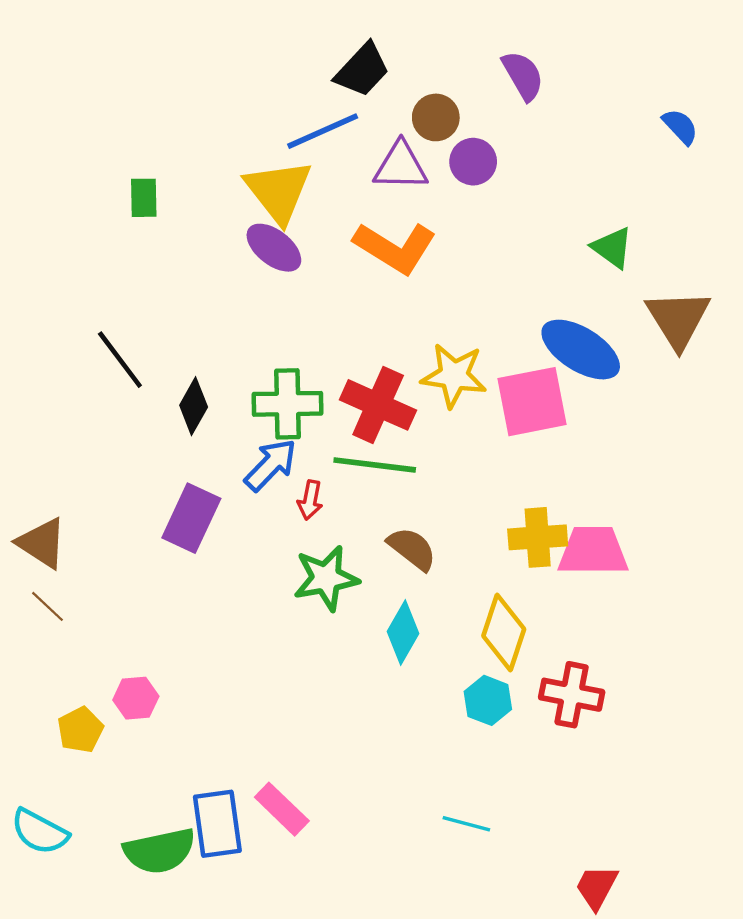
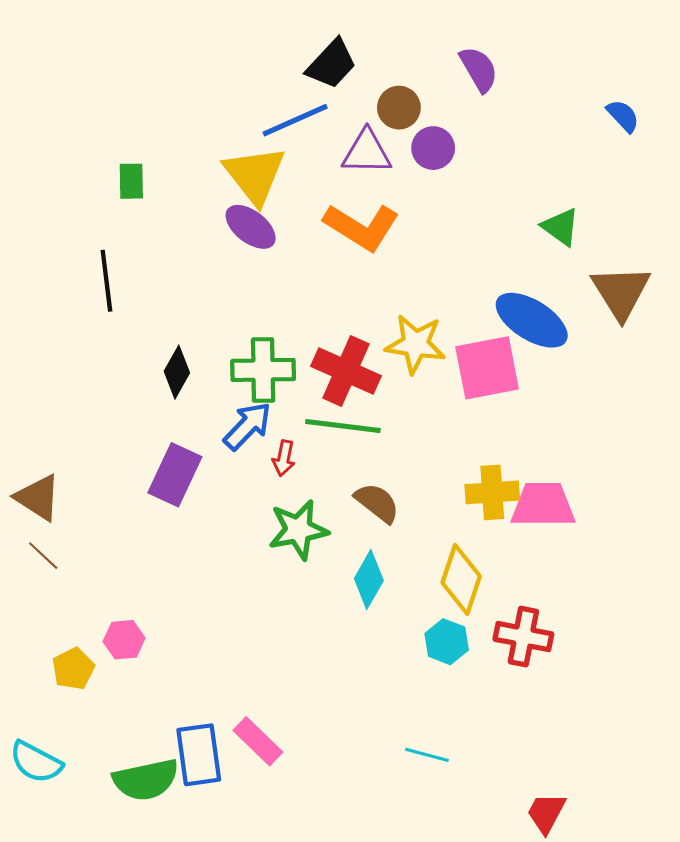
black line: (120, 360) -> (106, 281), moved, turned 30

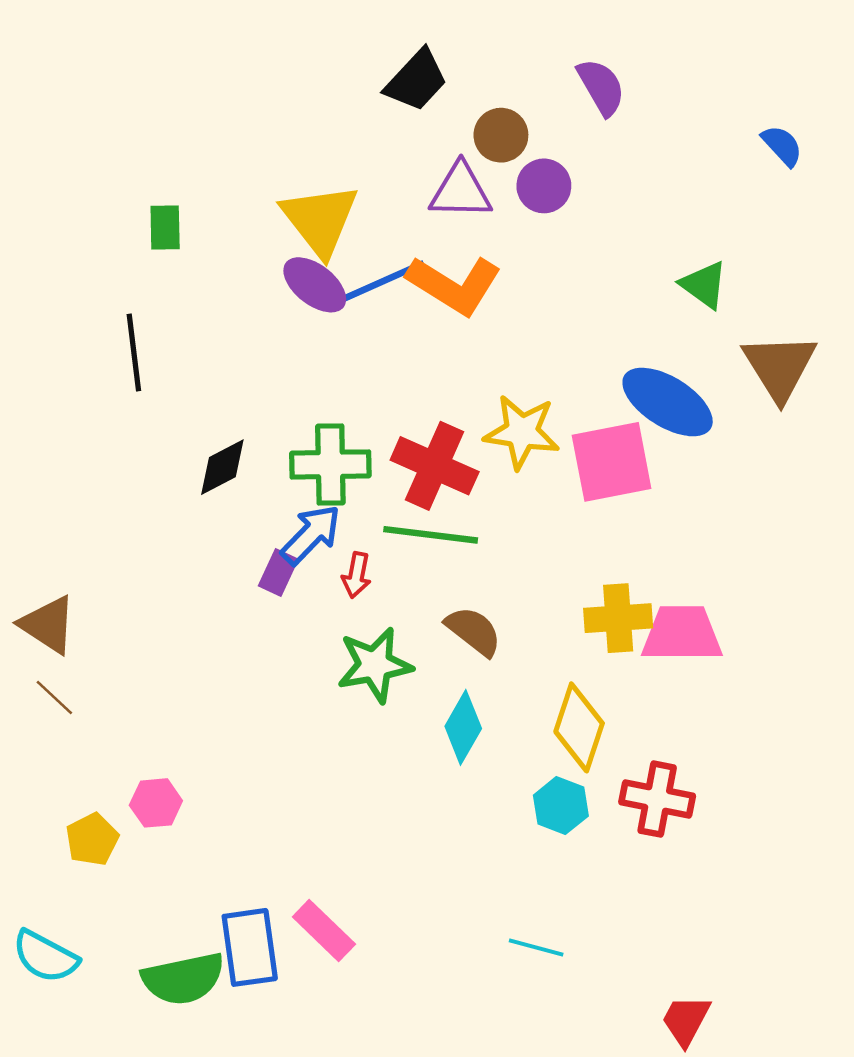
blue line: (295, 120) -> (384, 281), moved
black diamond: (177, 372) -> (222, 467), turned 33
purple rectangle: (175, 475) -> (278, 573), moved, size x0.6

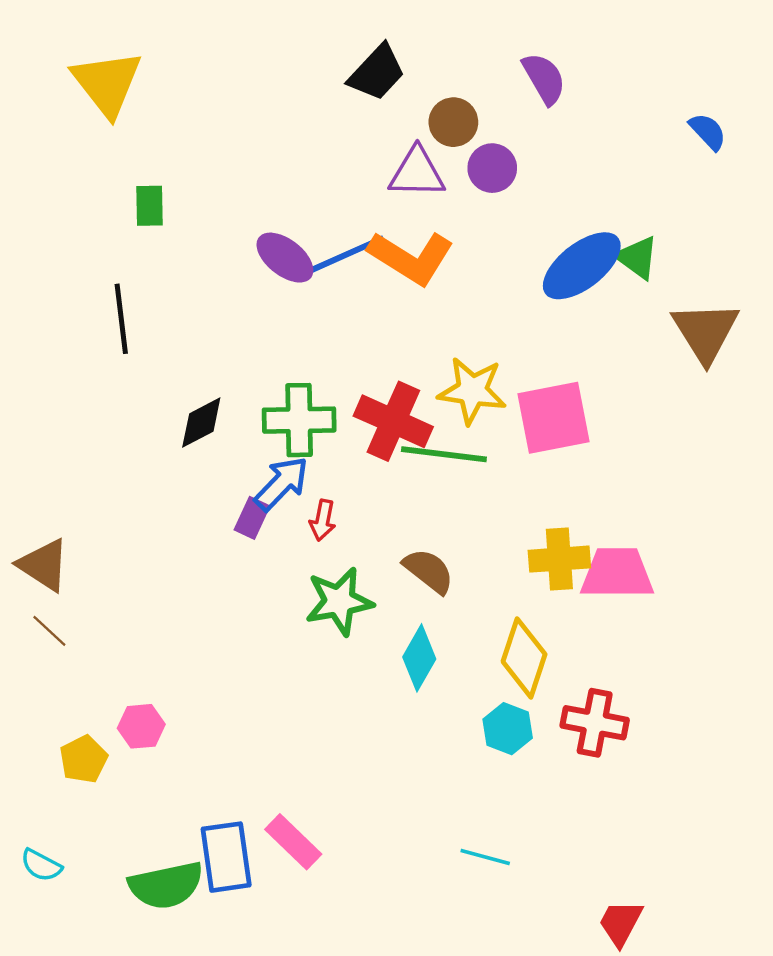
yellow triangle: (320, 220) -> (107, 83), moved
blue ellipse: (668, 402) -> (582, 266), moved, turned -70
green line: (431, 535) -> (444, 454), moved
cyan semicircle: (45, 957) -> (41, 865), size x0.7

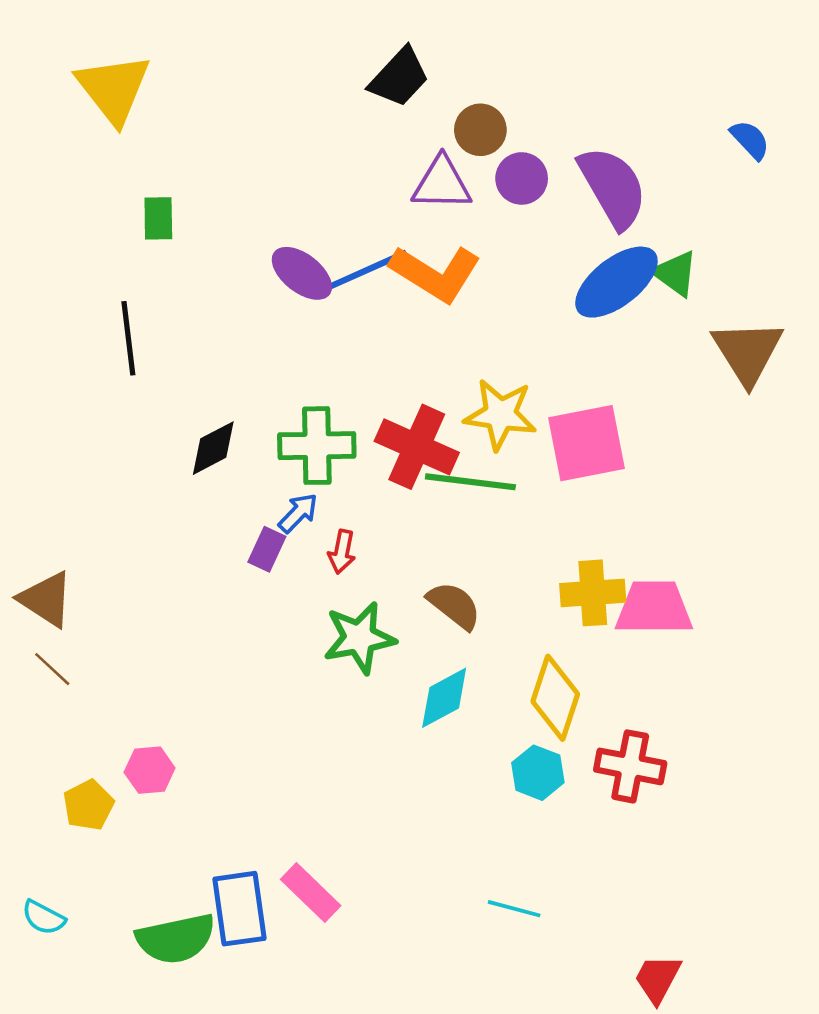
purple semicircle: (544, 79) -> (613, 187), moved, size x1.5
blue arrow: (281, 484) -> (298, 513), size x0.7
cyan diamond: (419, 658) -> (444, 698), turned 32

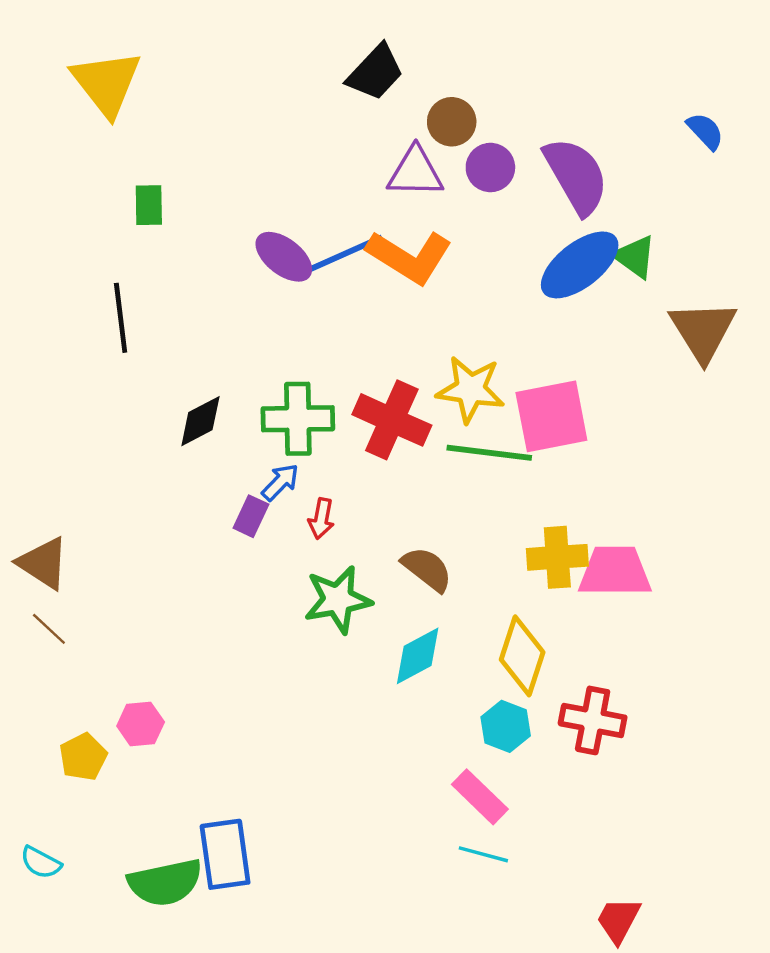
green line: (470, 482) -> (489, 453), moved
pink rectangle: (311, 893) -> (480, 797), moved

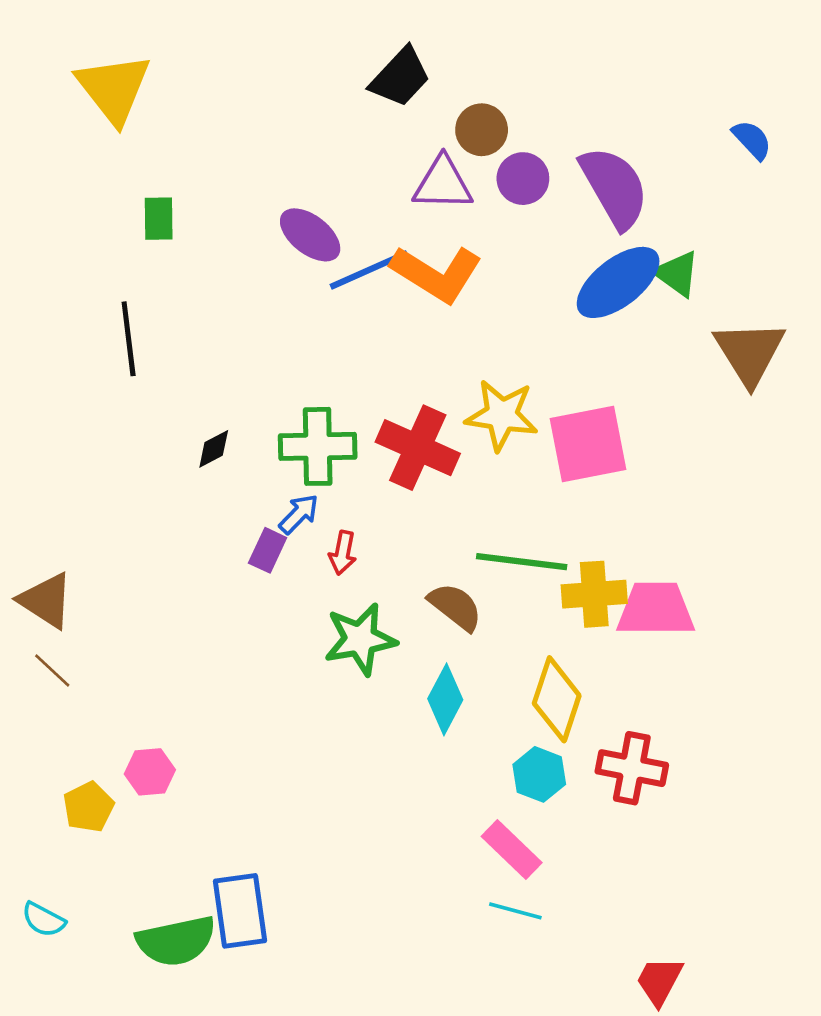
purple ellipse: (284, 257) -> (310, 235), moved
black diamond: (200, 421) -> (214, 449), size x0.7
green line: (489, 453) -> (522, 562), moved
cyan diamond: (418, 656) -> (445, 699), turned -34

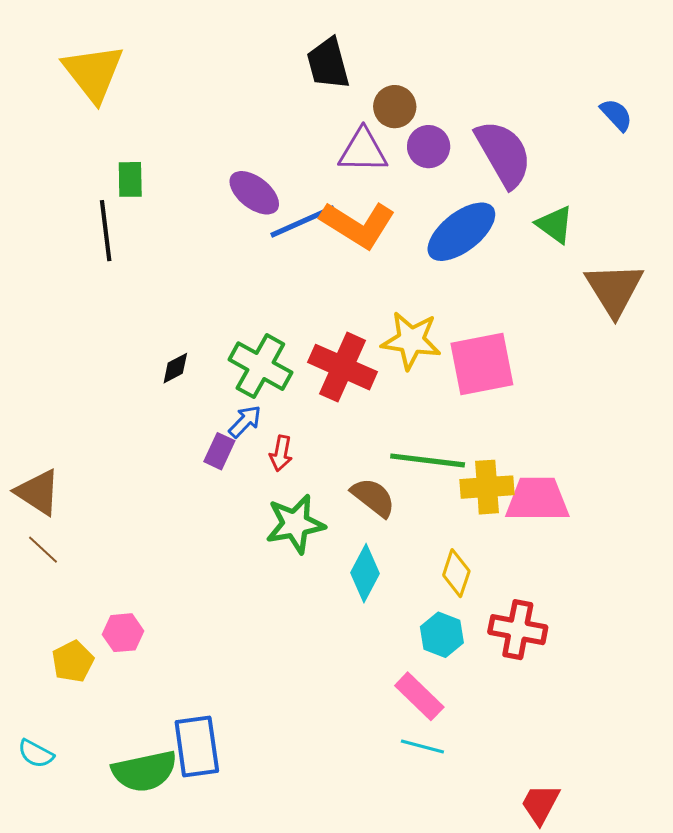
black trapezoid: (400, 77) -> (328, 64), turned 122
blue ellipse: (618, 282) -> (461, 232), moved
black line: (129, 339) -> (106, 231), moved
green cross: (318, 446) -> (260, 366), turned 30
yellow diamond: (557, 699) -> (456, 573), size x0.7

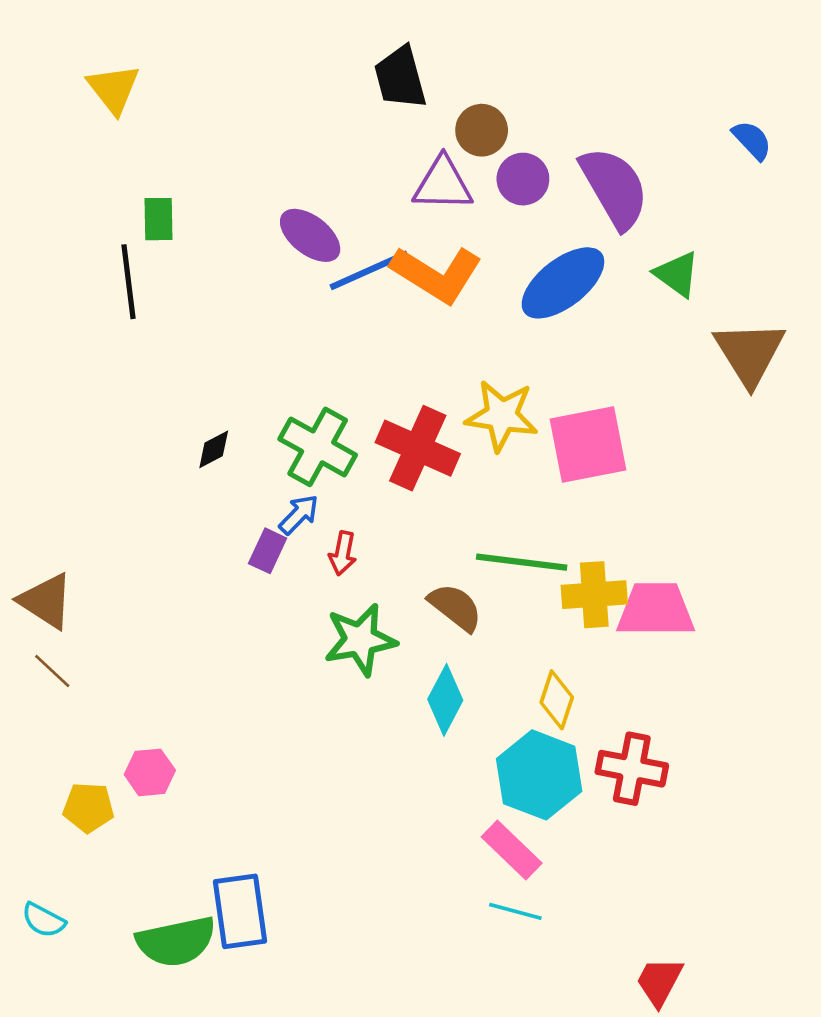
yellow triangle: (93, 73) -> (114, 89), size x0.7
cyan hexagon: (442, 635) -> (539, 775), size x1.6
yellow pentagon: (73, 661) -> (88, 807), turned 30

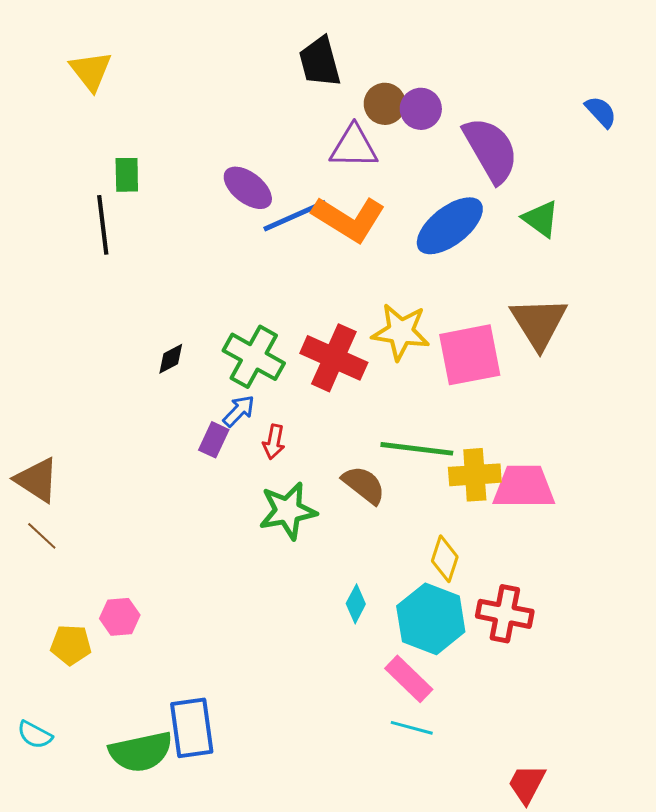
purple circle: (523, 179) -> (421, 109), moved
brown triangle: (750, 353) -> (539, 323), moved
cyan diamond: (445, 700) -> (356, 604), moved, size x0.7

